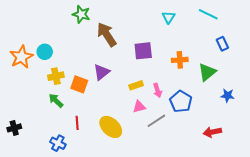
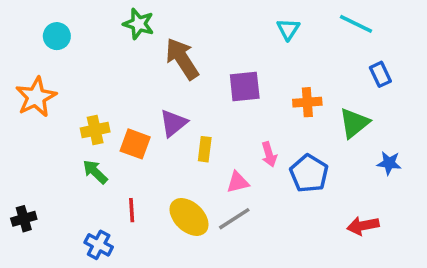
cyan circle: (45, 52) -> (57, 36), moved
yellow rectangle: (136, 85) -> (205, 149), moved, turned -64
gray line: (156, 121) -> (234, 219), moved

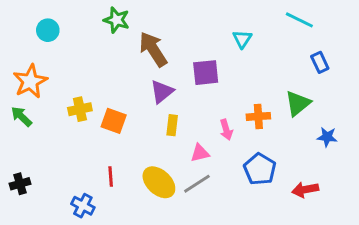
cyan triangle: (288, 29) -> (242, 39), moved
orange cross: (307, 102) -> (258, 116), moved
purple triangle: (173, 123) -> (162, 92), moved
green arrow: (95, 172) -> (21, 116), moved
blue pentagon: (309, 173) -> (260, 169), moved

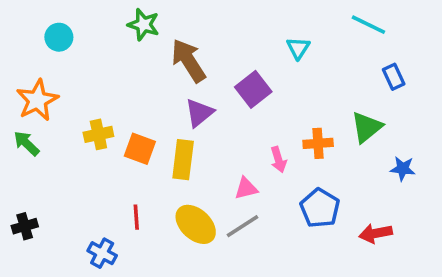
purple square: (206, 73) -> (253, 89), turned -32
yellow rectangle: (172, 125) -> (183, 160), moved, size x1.5

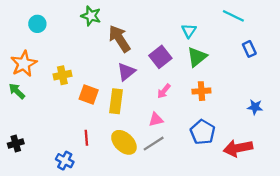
green triangle: (367, 127) -> (197, 57), moved
yellow cross: (98, 134) -> (62, 75), moved
pink arrow: (278, 160) -> (164, 91), moved, turned 56
red arrow: (376, 233) -> (238, 148), size x1.4

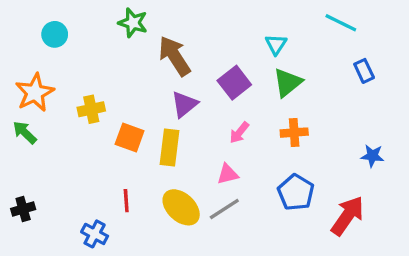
red arrow: (238, 148) -> (347, 216), turned 136

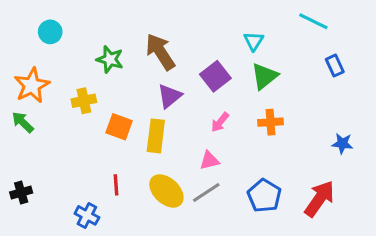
green star: (133, 23) -> (110, 59), moved
blue pentagon: (296, 192) -> (264, 196), moved

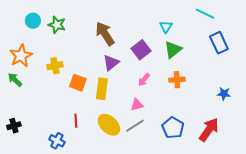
green star: (110, 59) -> (57, 25), moved
blue rectangle: (335, 66) -> (219, 43), size x1.5

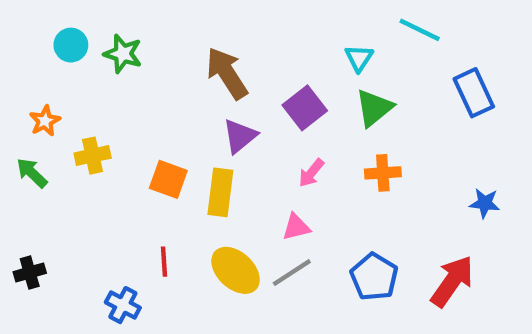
cyan line: (205, 14) -> (420, 30), moved
orange star: (21, 56) -> (45, 121), size x0.6
yellow cross: (55, 66) -> (93, 156), moved

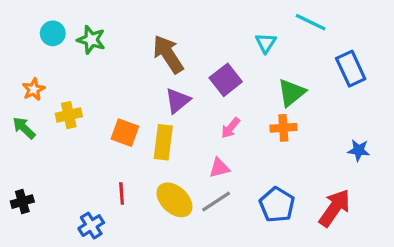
green triangle: (374, 108) -> (291, 93), moved
blue cross: (123, 305) -> (91, 226), turned 30

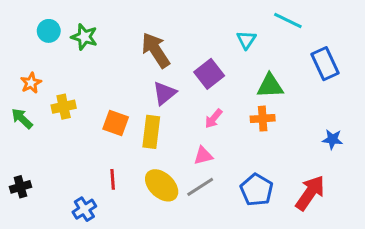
green triangle: (291, 93) -> (270, 86), turned 36

